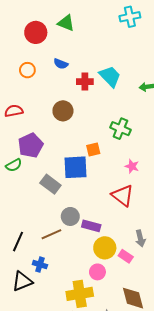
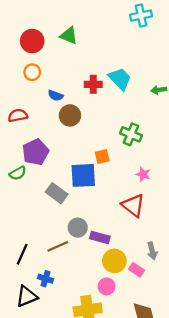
green triangle: (66, 23) -> (69, 36), moved
red circle: (36, 32) -> (32, 41), moved
blue semicircle: (61, 64) -> (56, 95), moved

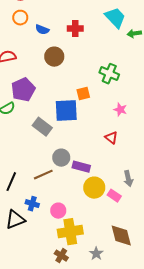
cyan trapezoid: (120, 79) -> (115, 18), moved
blue semicircle: (56, 95) -> (42, 30), moved
red triangle: (133, 205) -> (111, 138), size x0.6
pink circle: (107, 286) -> (58, 211), moved

